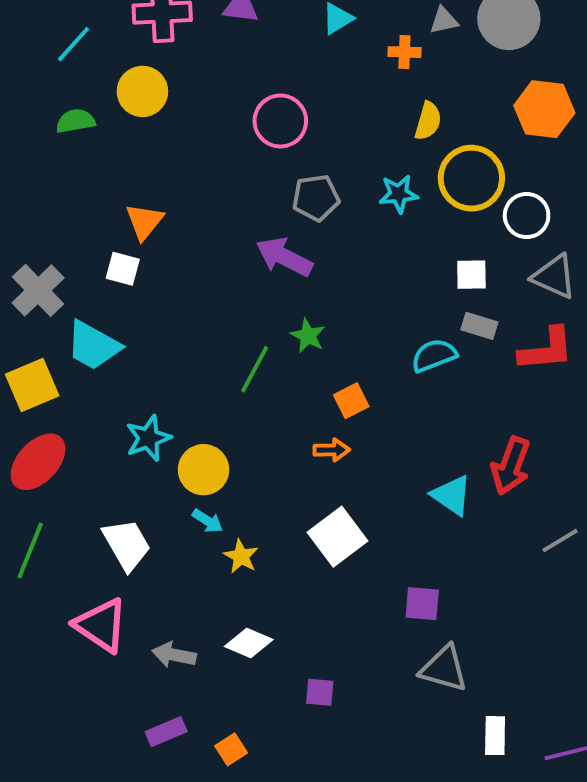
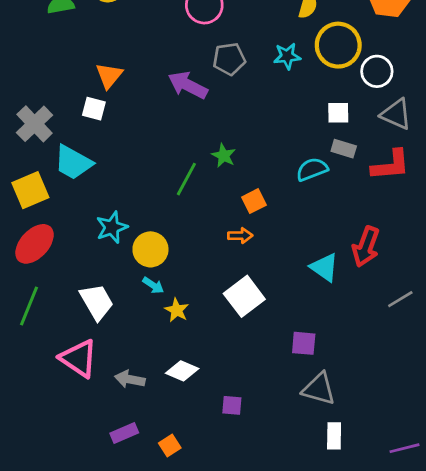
purple arrow: (284, 257) -> (188, 85), moved
white rectangle: (495, 736) -> (334, 436), moved

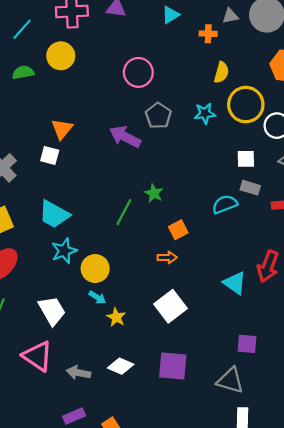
gray pentagon: (229, 59) -> (158, 116), turned -30
cyan trapezoid: (73, 162) -> (54, 214), moved
purple square: (304, 343) -> (247, 344), moved
purple square: (232, 405) -> (173, 366), moved, size x1.8

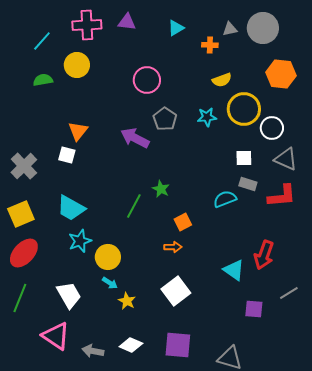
yellow semicircle: (221, 72) -> (222, 80), turned 54
purple square: (247, 344) -> (254, 309), moved

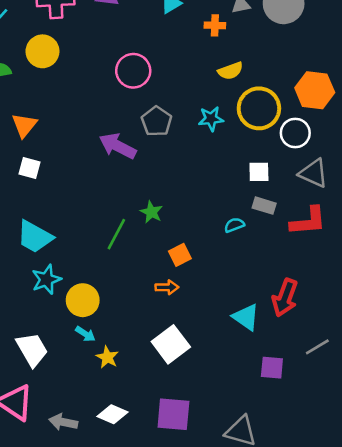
orange hexagon: (281, 74) -> (315, 90), moved
orange triangle: (78, 131) -> (24, 125), moved
cyan semicircle: (225, 199) -> (234, 225), size x0.7

